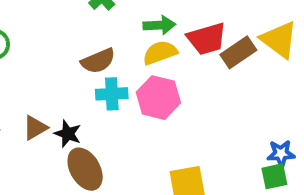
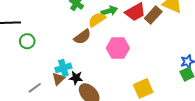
yellow semicircle: (160, 53) -> (97, 20), moved
cyan cross: (112, 94) -> (63, 68), moved

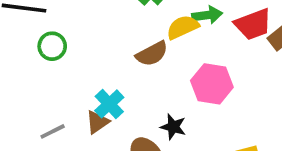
cyan cross: (63, 68) -> (109, 104), turned -35
black star: (76, 78) -> (173, 127), moved

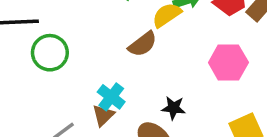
green circle: (52, 46) -> (50, 53), size x1.4
pink hexagon: (212, 84) -> (228, 63), moved

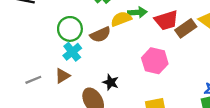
green circle: (50, 53) -> (70, 29), moved
cyan cross: (111, 97) -> (72, 52), moved

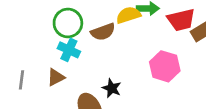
cyan cross: (72, 52) -> (69, 50), turned -30
gray line: (33, 80) -> (22, 80), turned -63

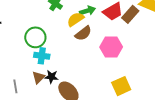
brown semicircle: (103, 32) -> (83, 33), moved
black star: (112, 88) -> (51, 77), moved

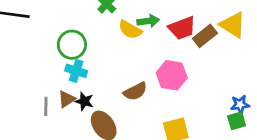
yellow semicircle: (75, 19) -> (130, 30), turned -126
brown semicircle: (83, 33) -> (135, 91), moved
gray line: (15, 86) -> (46, 106), moved

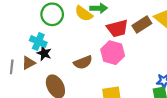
red trapezoid: (182, 28) -> (117, 28), moved
green circle: (72, 45) -> (52, 14), moved
black star: (84, 101) -> (44, 53), moved

